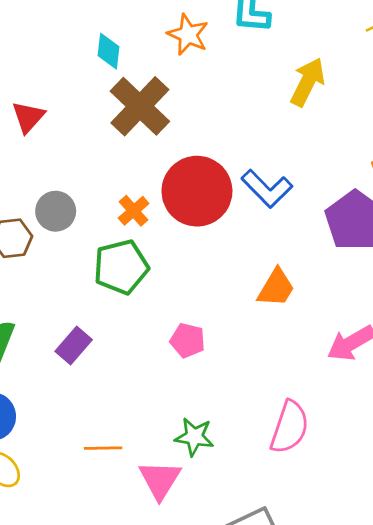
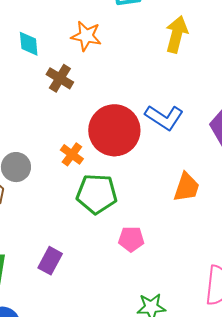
orange star: (188, 35) -> (86, 36), moved
brown cross: (140, 106) -> (60, 78), size x0.6
green pentagon: (121, 267) -> (97, 194), moved, turned 30

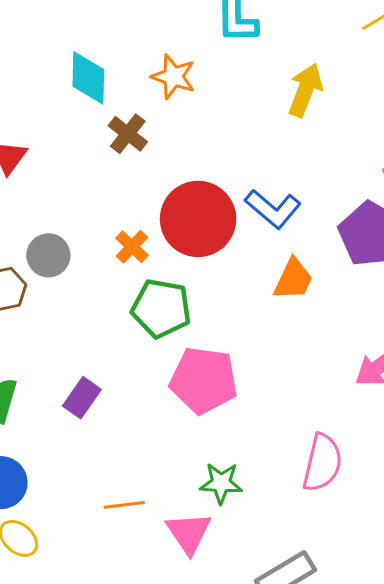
cyan diamond: (29, 44) -> (88, 78), size x1.4
orange trapezoid: (187, 187) -> (293, 279), moved
pink pentagon: (131, 239) -> (204, 380), size x1.8

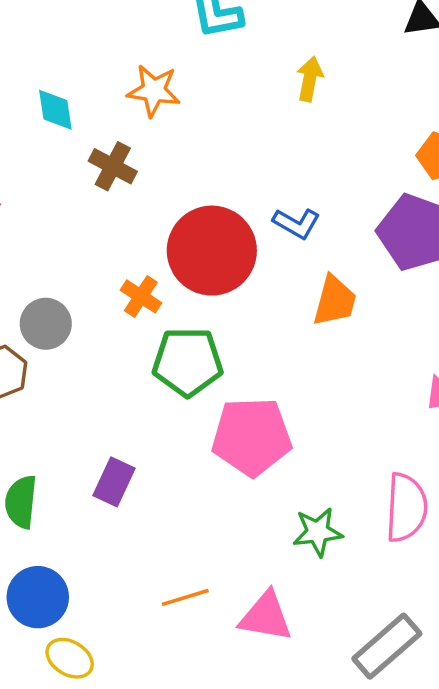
cyan diamond: (88, 78) -> (55, 110), size x0.7
yellow arrow: (305, 90) -> (310, 79), size x0.7
blue L-shape: (273, 209) -> (297, 223), size x0.7
green star: (221, 483) -> (318, 532), moved
pink triangle: (189, 533) -> (266, 617), turned -36

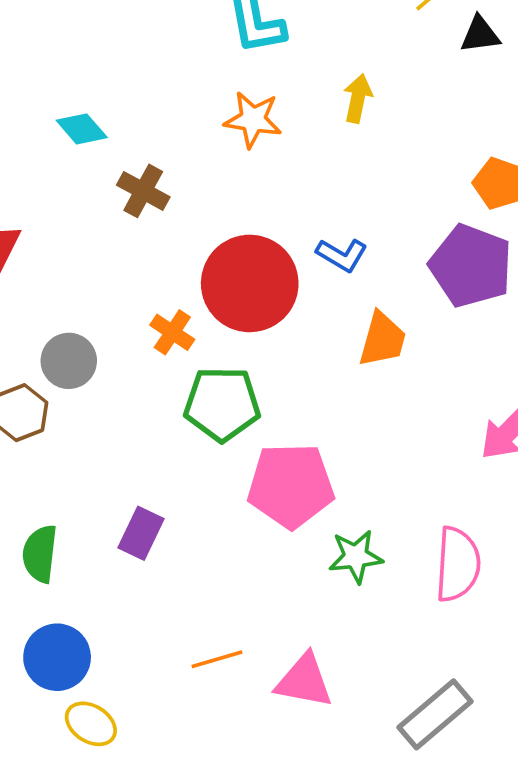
orange star: (154, 91) -> (253, 120), moved
cyan diamond: (55, 110) -> (82, 129), turned -33
green star: (318, 532) -> (356, 557), moved

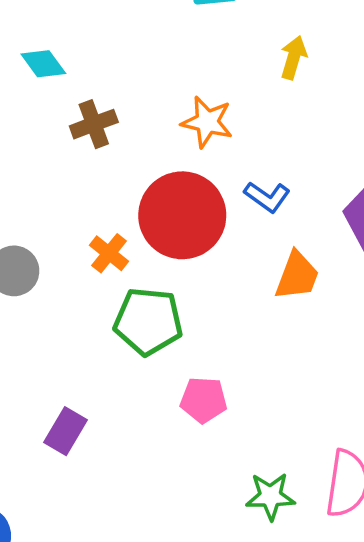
orange star: (253, 120) -> (207, 122), moved
brown cross: (143, 191) -> (94, 124), turned 36
pink pentagon: (291, 486) -> (204, 400), size x0.6
green star: (356, 557) -> (270, 496), moved

